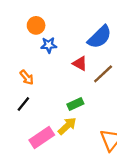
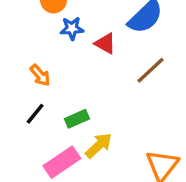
red triangle: (80, 64) -> (105, 43), moved
green rectangle: (75, 104) -> (77, 119), moved

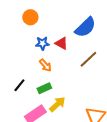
blue star: (72, 28) -> (42, 43), moved
orange arrow: (40, 75) -> (45, 65), moved

